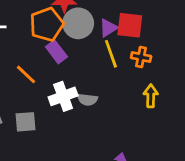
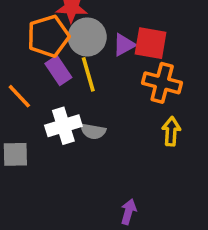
yellow line: (111, 54) -> (88, 74), moved
orange cross: (141, 57) -> (162, 83), size x1.5

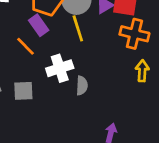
purple rectangle: (58, 70) -> (39, 25), moved
gray semicircle: (93, 131) -> (82, 86), moved, turned -96

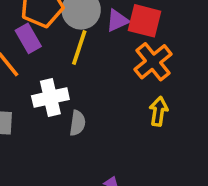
yellow line: (78, 28) -> (79, 48), turned 30
orange cross: (134, 34) -> (153, 62), turned 32

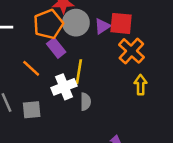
purple rectangle: (28, 38) -> (56, 48), moved
yellow line: (79, 48) -> (79, 72), moved

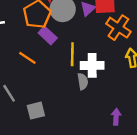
white cross: (64, 87) -> (92, 65), moved, turned 30
gray square: (32, 110) -> (36, 111), moved

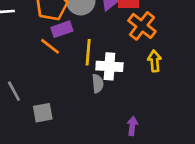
purple rectangle: (48, 35) -> (62, 29), turned -66
orange line: (27, 58) -> (50, 46), moved

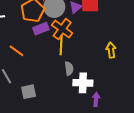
orange cross: (142, 26) -> (62, 29), moved
orange line: (50, 46) -> (16, 51), moved
white cross: (109, 66) -> (83, 83), moved

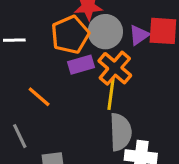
gray semicircle: (69, 68) -> (121, 132), size x1.6

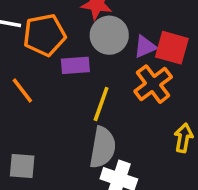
orange pentagon: (70, 35) -> (45, 35), moved
orange cross: (115, 68) -> (153, 84), moved

